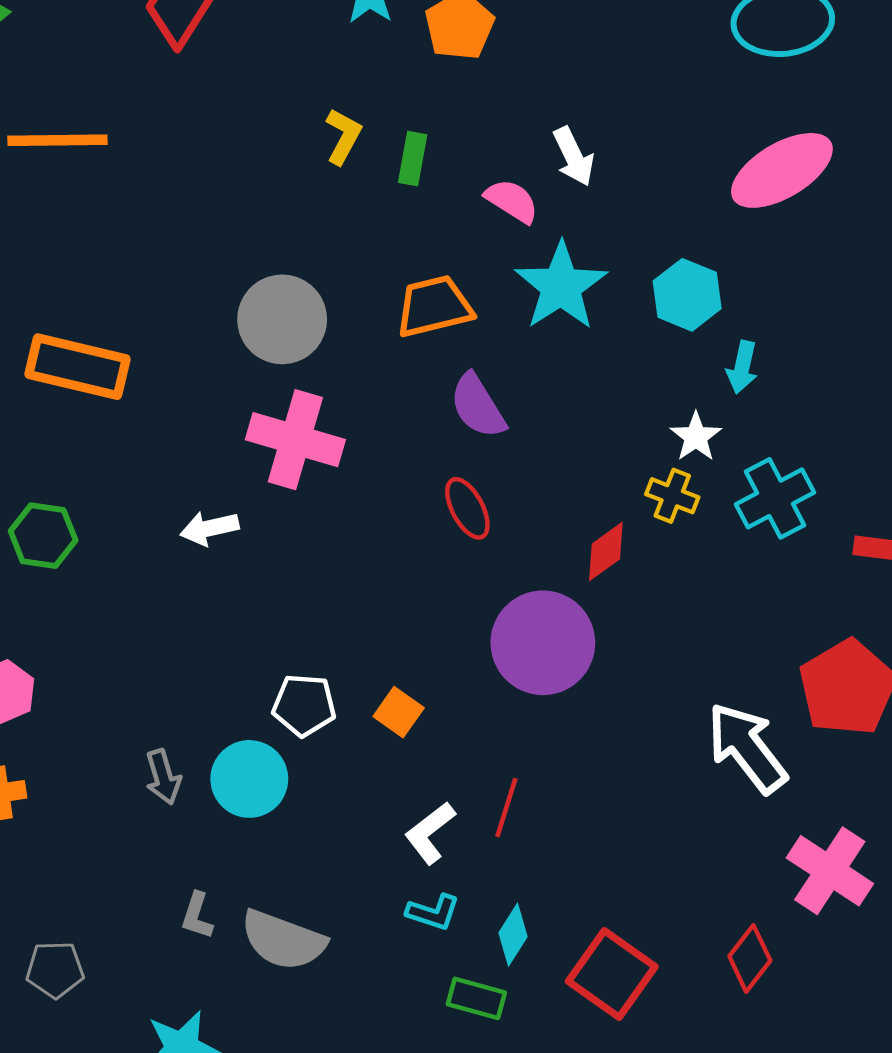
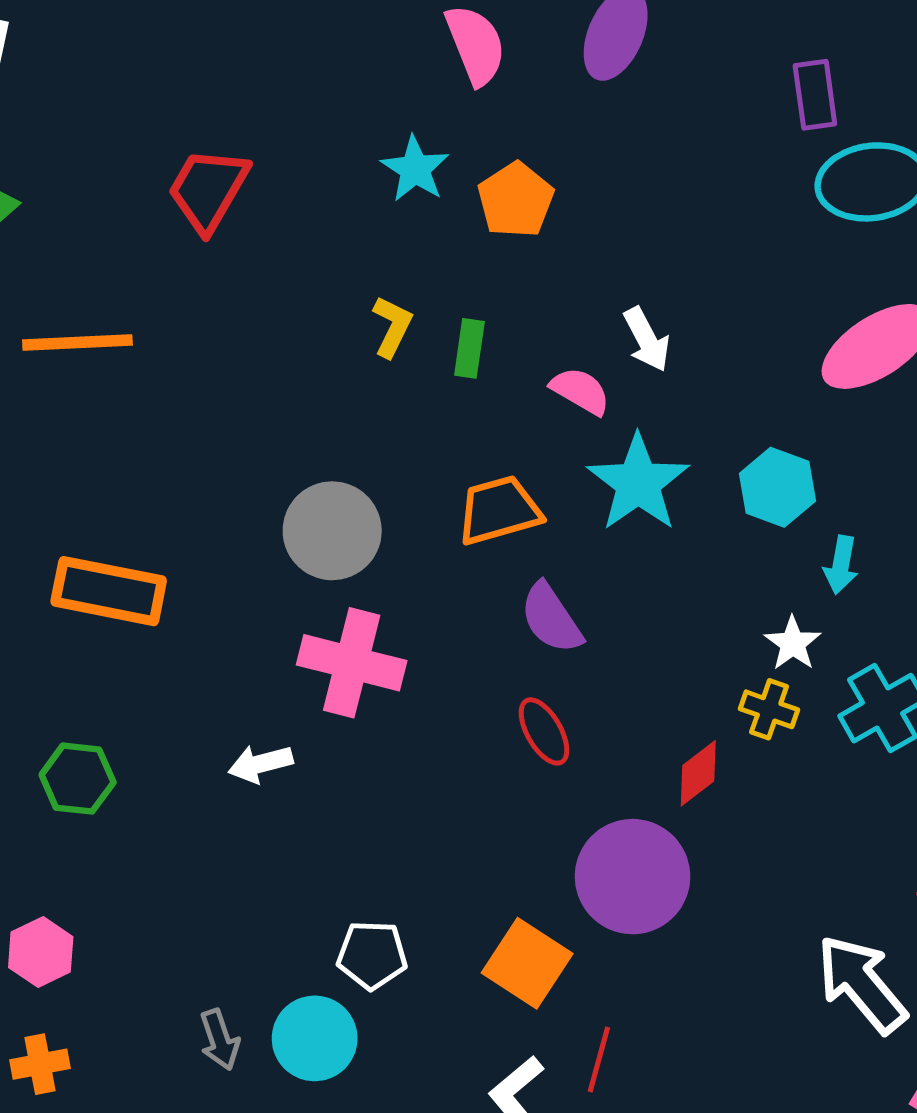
orange square: (399, 712) -> (527, 963), moved, size x1.6

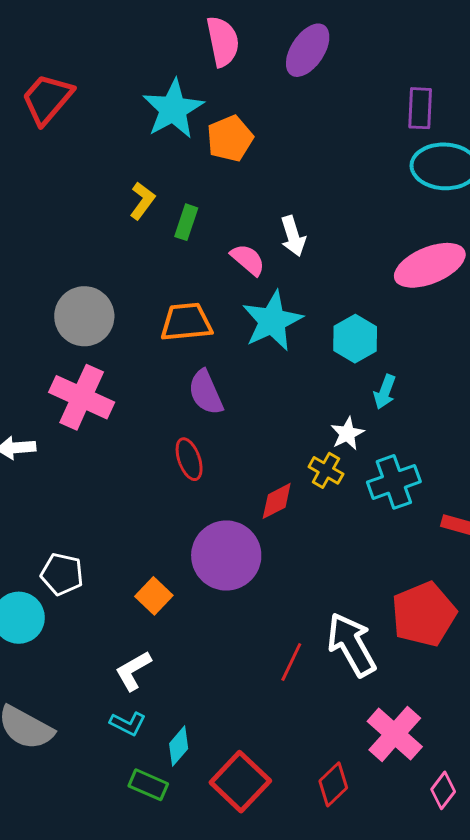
cyan star: (415, 169) -> (173, 109), size x1.5
orange square: (527, 963) -> (154, 596), size x0.7
red line: (599, 1059) -> (291, 662), moved

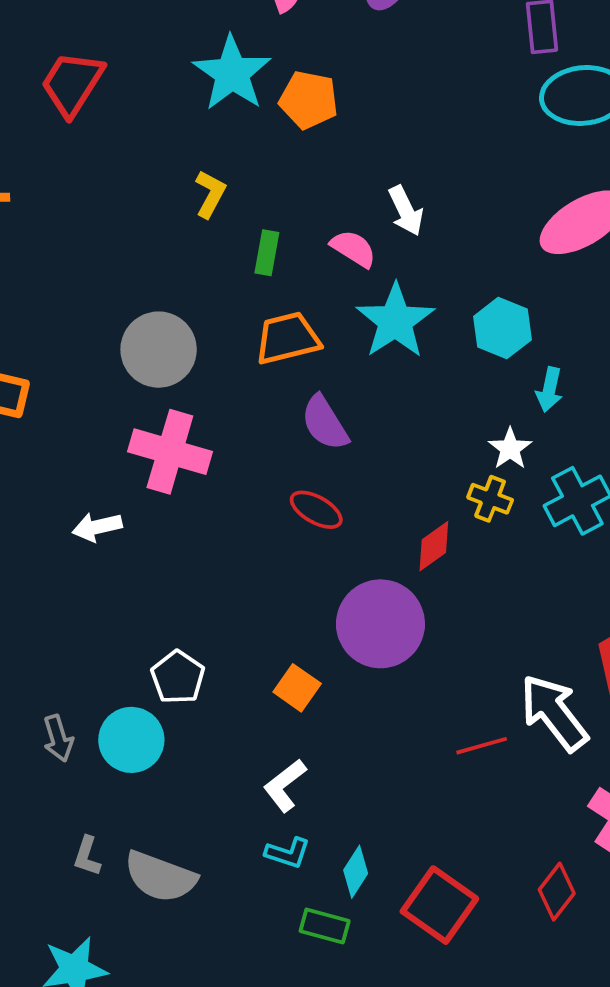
orange pentagon: (230, 139) -> (309, 100), turned -30
green rectangle: (186, 222) -> (267, 253), moved
red ellipse: (189, 459) -> (316, 510), turned -33
white pentagon: (62, 574) -> (178, 677), turned 30
red line: (291, 662) -> (482, 746), turned 57

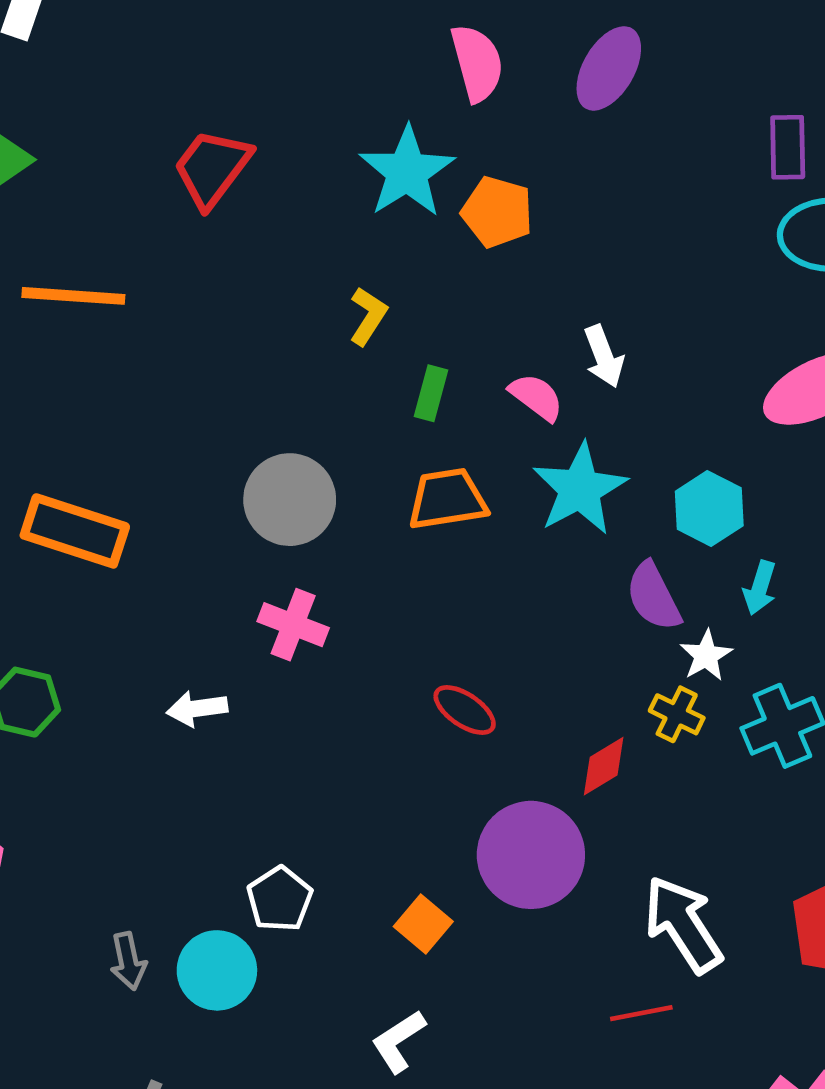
purple semicircle: (325, 423) -> (653, 596), moved
pink cross: (170, 452) -> (293, 625), size x0.7
white arrow: (554, 713) -> (683, 924), moved

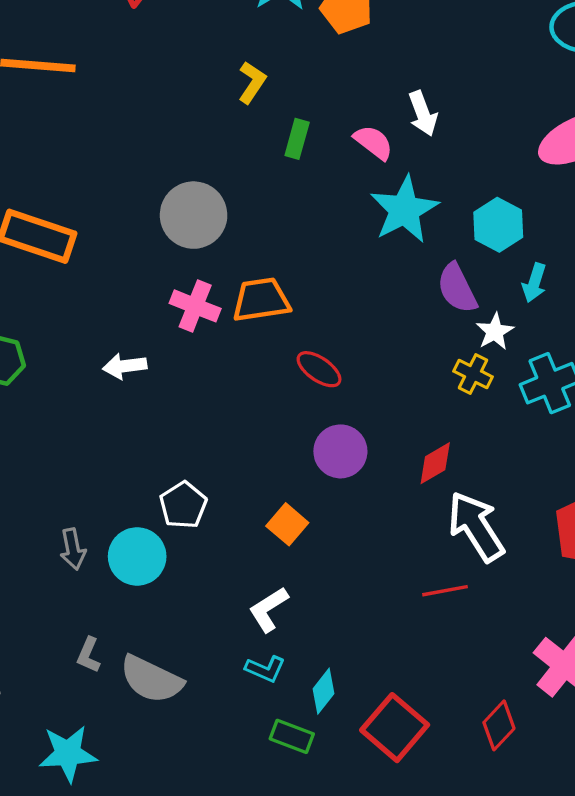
orange trapezoid: (447, 499) -> (261, 300), moved
red diamond: (604, 766) -> (435, 463), moved
purple circle: (531, 855) -> (340, 451), moved, size x0.7

